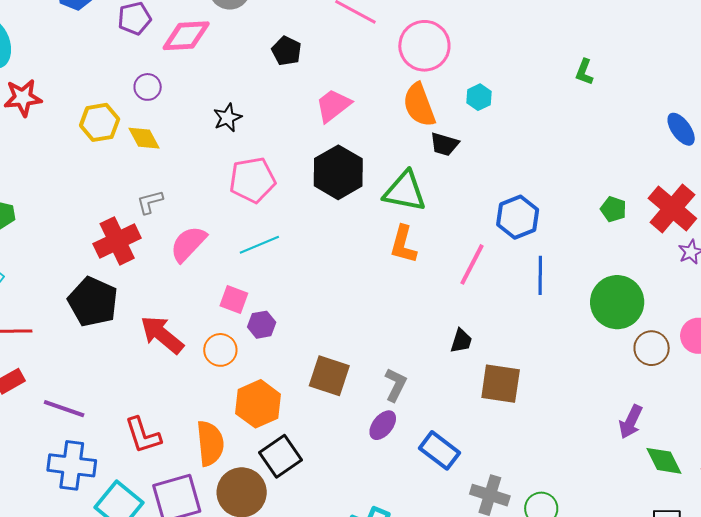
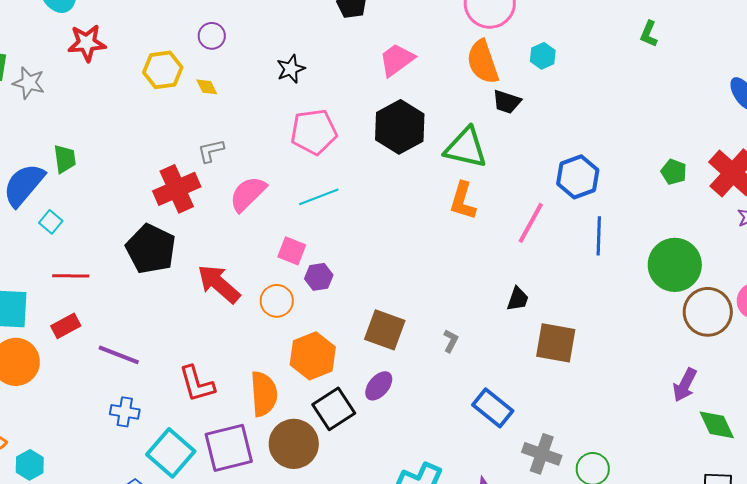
yellow diamond: (144, 138) -> (207, 87), size x0.7
brown circle: (652, 348) -> (708, 312), size x1.4
gray L-shape: (396, 385) -> (451, 341), size x0.7
purple ellipse: (383, 425) -> (379, 386), moved
blue cross: (72, 465) -> (125, 412), size x0.6

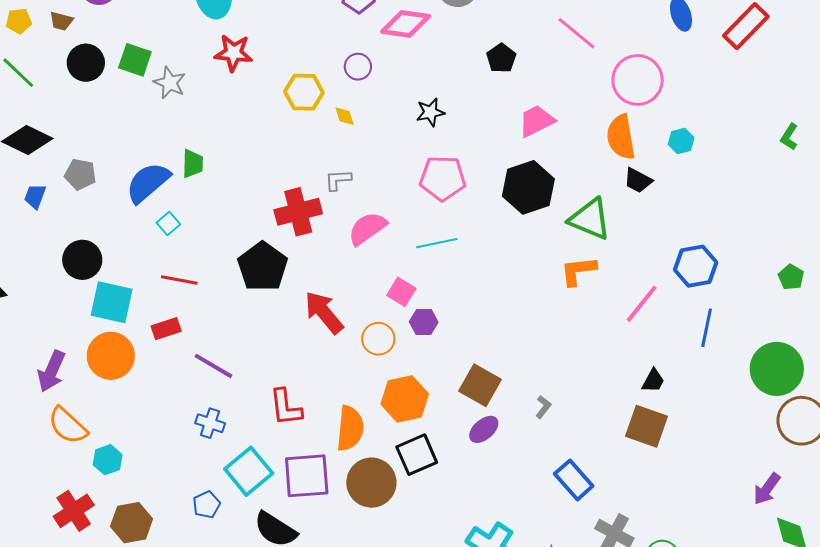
orange L-shape: (463, 201) -> (578, 271), turned 57
black trapezoid: (518, 299) -> (653, 381), moved
purple ellipse: (379, 386) -> (484, 429), moved

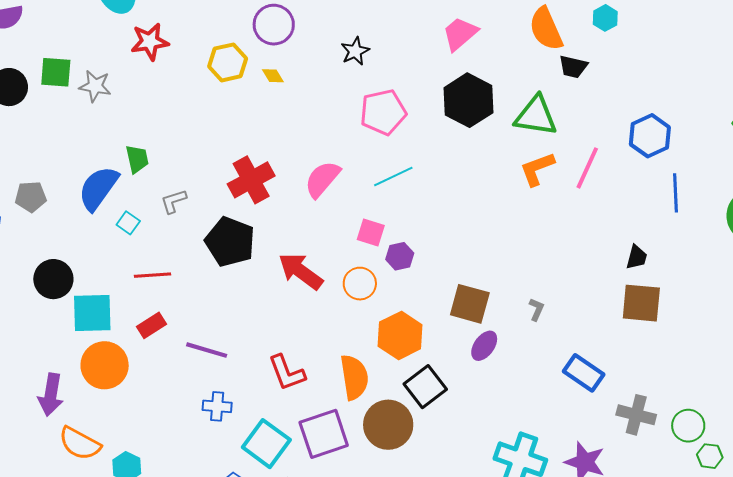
purple circle: (358, 67) -> (274, 25), size x1.5
gray L-shape: (338, 180) -> (174, 201), moved
pink line: (642, 304) -> (587, 168), moved

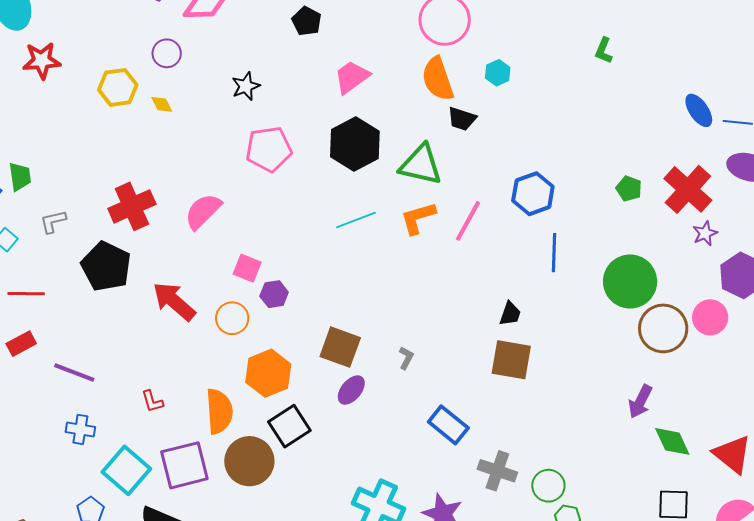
purple circle: (274, 25) -> (167, 53), size x0.7
cyan line: (393, 176) -> (356, 220), moved
red L-shape: (287, 373) -> (152, 401), size x0.6

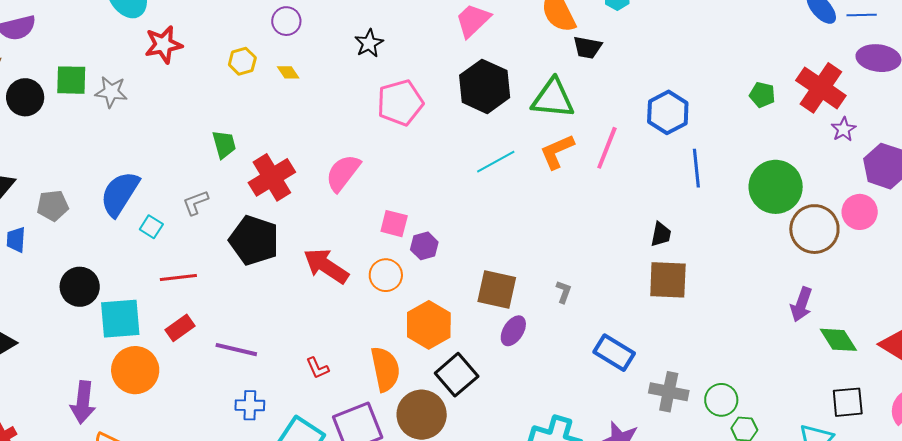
yellow hexagon: (118, 87) -> (242, 61), size x0.7
green trapezoid: (20, 177) -> (224, 144), moved

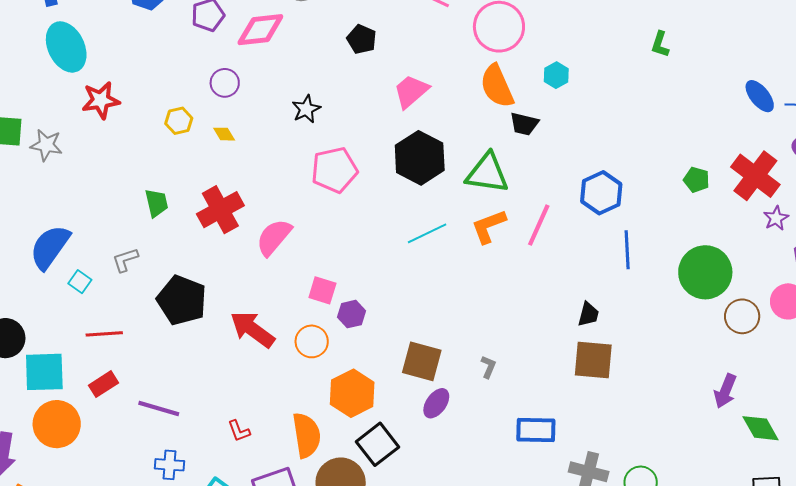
red cross: (272, 177) -> (220, 210), moved
brown circle: (814, 229) -> (742, 316), size x0.7
blue rectangle: (614, 353) -> (536, 430), turned -33

